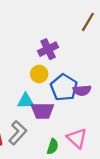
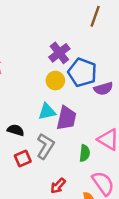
blue pentagon: (64, 87) -> (82, 72), moved
purple trapezoid: (42, 111) -> (66, 118), turned -65

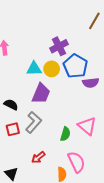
cyan triangle: (47, 111) -> (34, 69), moved
purple trapezoid: (66, 118) -> (41, 94), moved

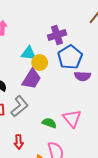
yellow circle: (52, 69) -> (40, 63), moved
green semicircle: (65, 134) -> (49, 123), turned -96
red arrow: (38, 157) -> (19, 142), turned -64

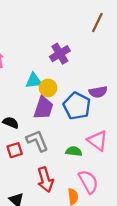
blue pentagon: (70, 57) -> (77, 106), moved
gray L-shape: (20, 106) -> (37, 141), turned -60
red arrow: (19, 142) -> (45, 180), size x1.5

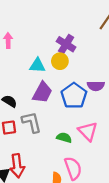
purple cross: (60, 54) -> (66, 44), turned -36
yellow circle: (48, 88) -> (60, 61), moved
red arrow: (45, 180) -> (17, 166), moved

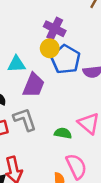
cyan triangle: (37, 65) -> (16, 64), moved
blue pentagon: (74, 96) -> (66, 59), moved

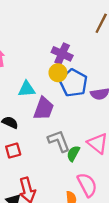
gray L-shape: (25, 119) -> (59, 141), moved
green semicircle: (63, 133) -> (73, 153), turned -70

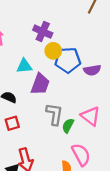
purple cross: (62, 54) -> (43, 32), moved
blue pentagon: (74, 83) -> (68, 60), turned -30
gray L-shape: (59, 141) -> (54, 114), turned 30

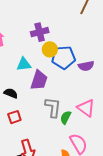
purple cross: (43, 32) -> (40, 32), turned -36

